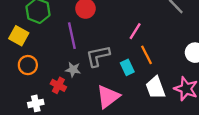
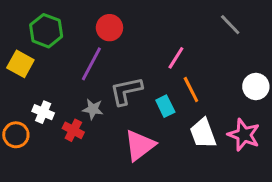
purple line: (72, 36) -> (91, 64), turned 40
orange circle: (28, 65) -> (16, 135), moved
white cross: (36, 103) -> (43, 112), moved, turned 35

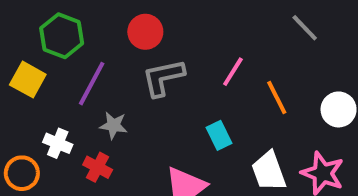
purple line: (91, 64) -> (92, 84), moved
orange line: (191, 90) -> (277, 98), moved
gray L-shape: (126, 91) -> (163, 78), moved
gray star: (93, 109) -> (113, 125), moved

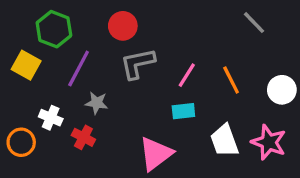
pink line: (233, 72) -> (187, 75), moved
cyan rectangle: (219, 135) -> (183, 111), turned -70

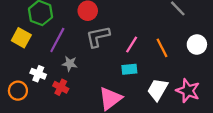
white circle: (282, 90) -> (197, 44), moved
white trapezoid: (224, 141) -> (158, 90), turned 50

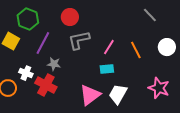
red cross: (61, 87) -> (46, 85), size x1.5
white trapezoid: (158, 90) -> (118, 94), moved

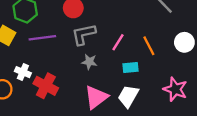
purple line: (43, 43) -> (42, 38), turned 55
gray star: (54, 64) -> (89, 62), moved
cyan rectangle: (107, 69) -> (131, 67), moved

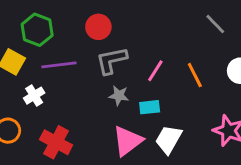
cyan rectangle: (131, 67) -> (150, 107), moved
white cross: (23, 72) -> (34, 96), moved, turned 35
red cross: (46, 86) -> (56, 142), moved

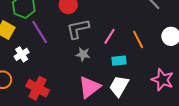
purple line: (59, 65) -> (40, 32), turned 65
cyan rectangle: (150, 107) -> (119, 61), moved

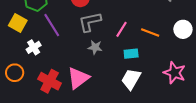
orange line: (138, 39) -> (150, 32), turned -42
pink triangle: (89, 87) -> (78, 78), moved

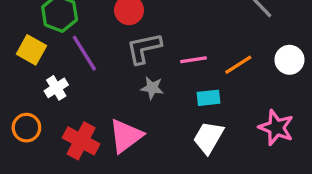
pink line: (122, 29) -> (194, 60), turned 49
orange line: (150, 32) -> (238, 65), turned -54

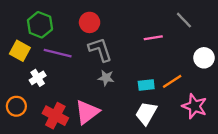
gray L-shape: (144, 48) -> (100, 50), turned 84
purple line: (84, 53) -> (58, 53), turned -44
pink line: (194, 60) -> (153, 38), moved
orange line: (238, 65) -> (172, 81), moved

